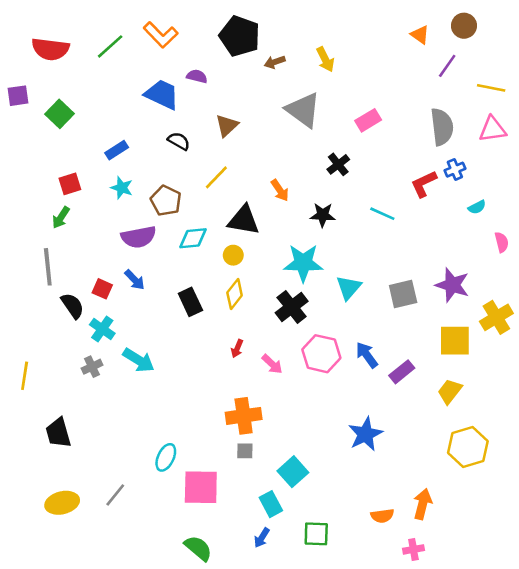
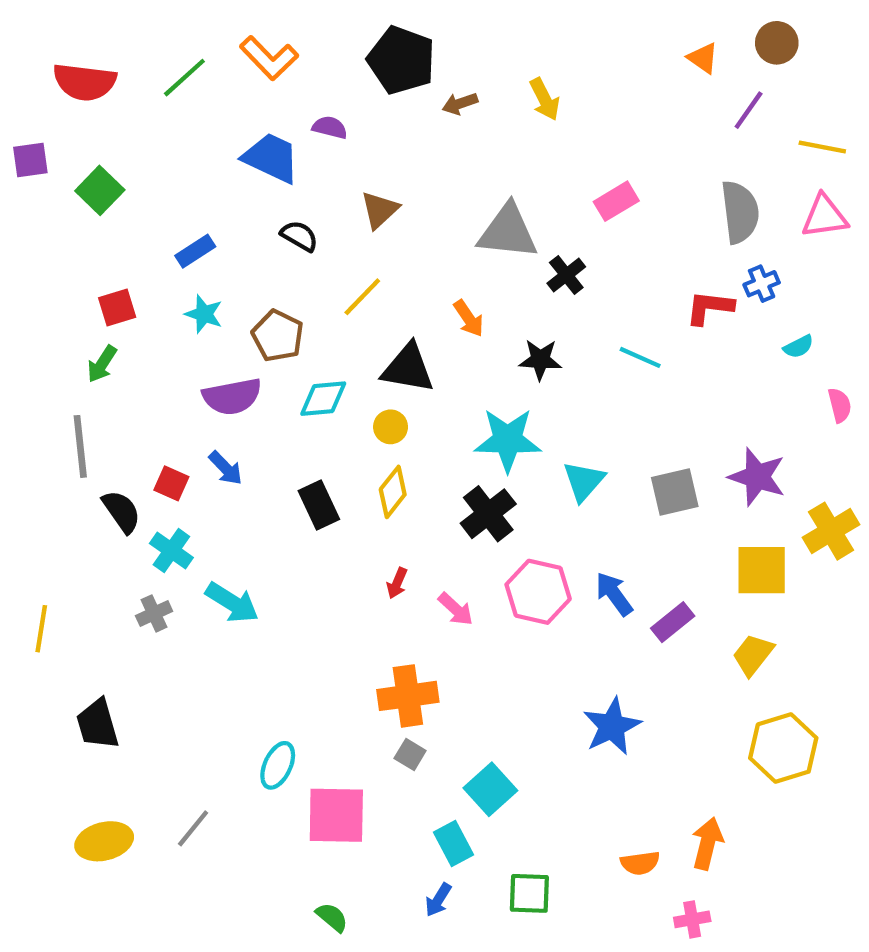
gray triangle: (303, 110) -> (508, 232), moved, turned -30
red L-shape: (424, 184) -> (710, 308), turned 32
gray square: (245, 451) -> (410, 755), turned 30
green semicircle: (198, 548) -> (332, 917), size x0.7

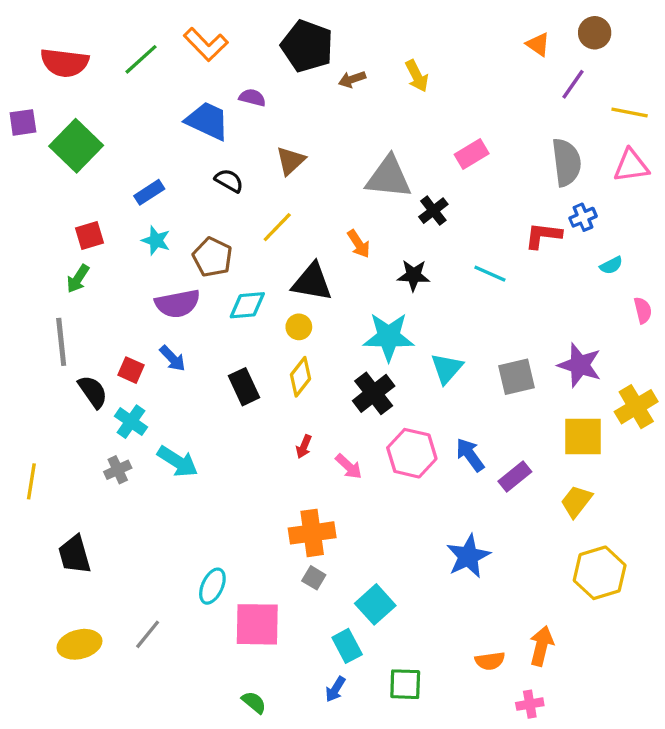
green square: (100, 190) -> (76, 146), size x1.4

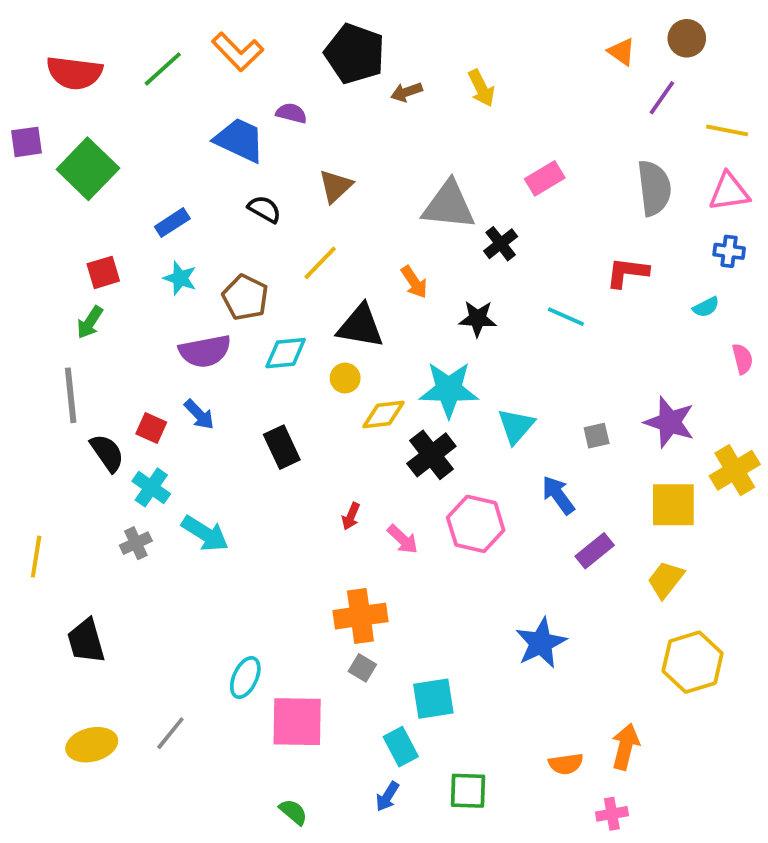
blue cross: (583, 217) -> (729, 251), moved, turned 30
yellow diamond: (300, 377) -> (384, 415), moved, turned 45
gray square: (517, 377) -> (597, 436), size x0.6
blue arrow: (470, 455) -> (558, 495), moved
cyan square: (375, 604) -> (433, 699), turned 33

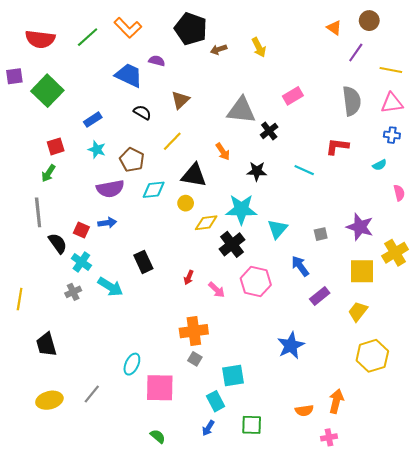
blue arrow: (199, 415) -> (107, 223), turned -54
black rectangle: (282, 447) -> (143, 262), moved

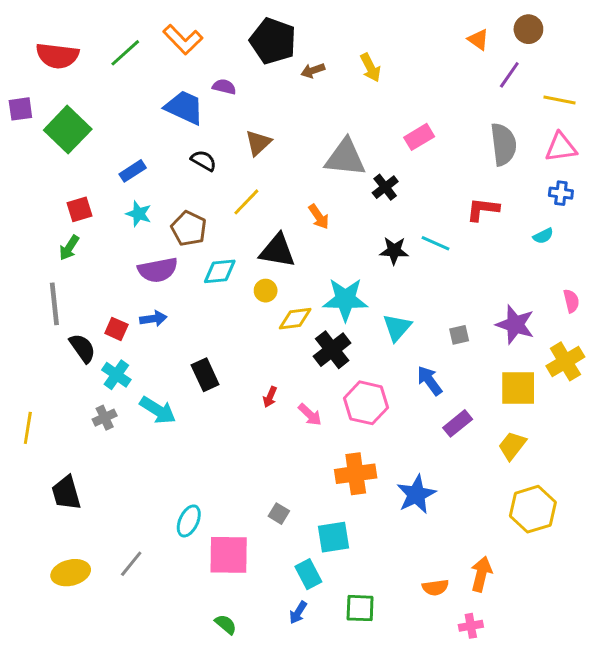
black star: (257, 171) -> (394, 251), moved
pink semicircle: (399, 193) -> (571, 301), moved
orange cross: (194, 331) -> (356, 474), moved

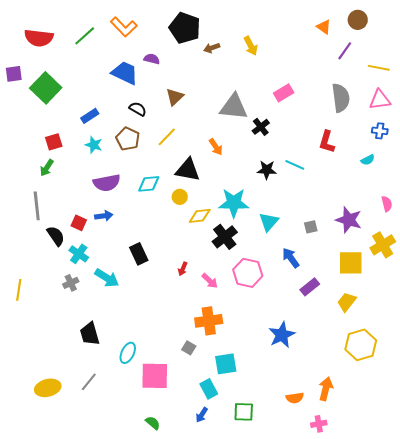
red L-shape: (483, 209) -> (327, 142), turned -80
brown pentagon: (189, 229) -> (128, 139), moved
orange cross: (356, 474) -> (209, 321), moved
black trapezoid: (66, 493) -> (90, 334), moved

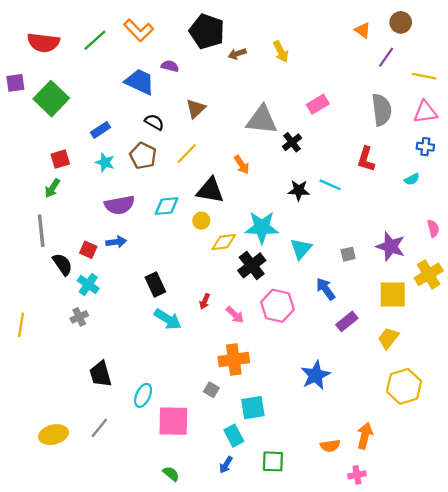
cyan arrow: (107, 278) -> (168, 319), moved

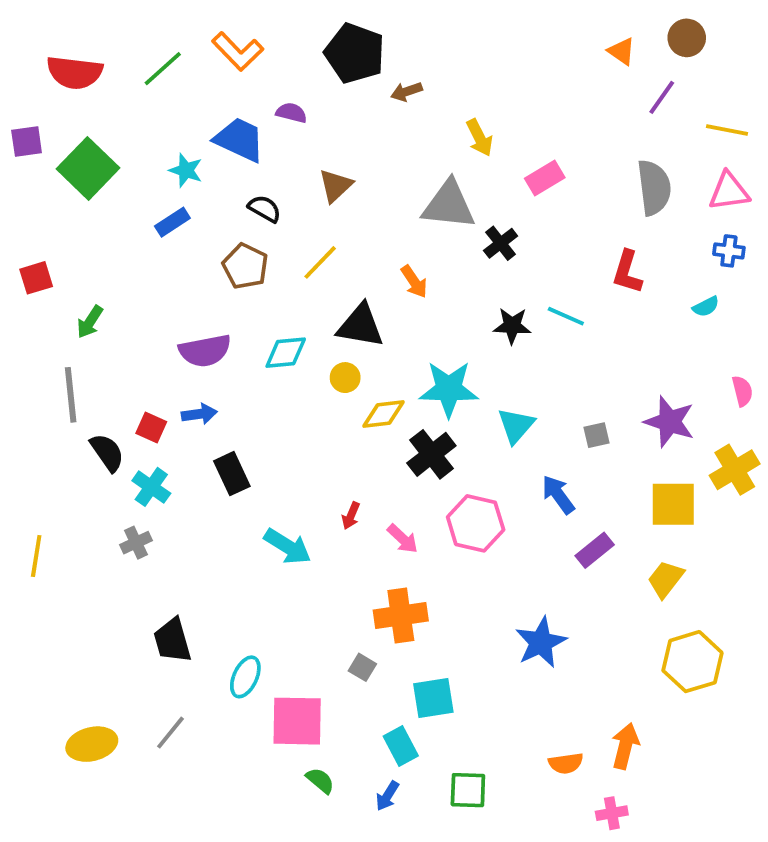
yellow arrow: (281, 52) -> (479, 138), moved
red square: (60, 159) -> (36, 278), moved
cyan star: (105, 162) -> (186, 170), moved
black rectangle: (155, 284) -> (232, 474), moved
green semicircle: (171, 474) -> (320, 781), moved

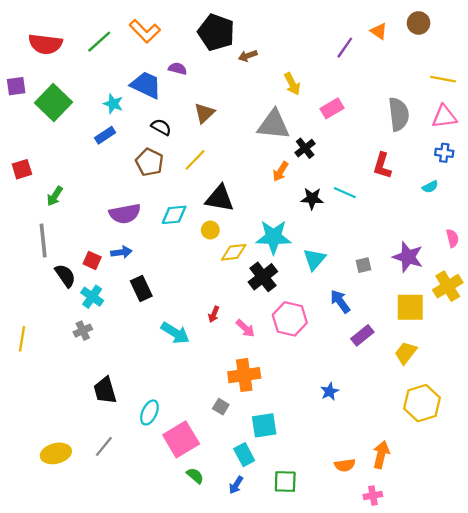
purple line: (662, 97) -> (345, 48), moved
orange arrow: (414, 282) -> (280, 172), moved, turned 66
blue star: (541, 642) -> (330, 391), size x0.6
pink square: (297, 721) -> (181, 439), turned -32

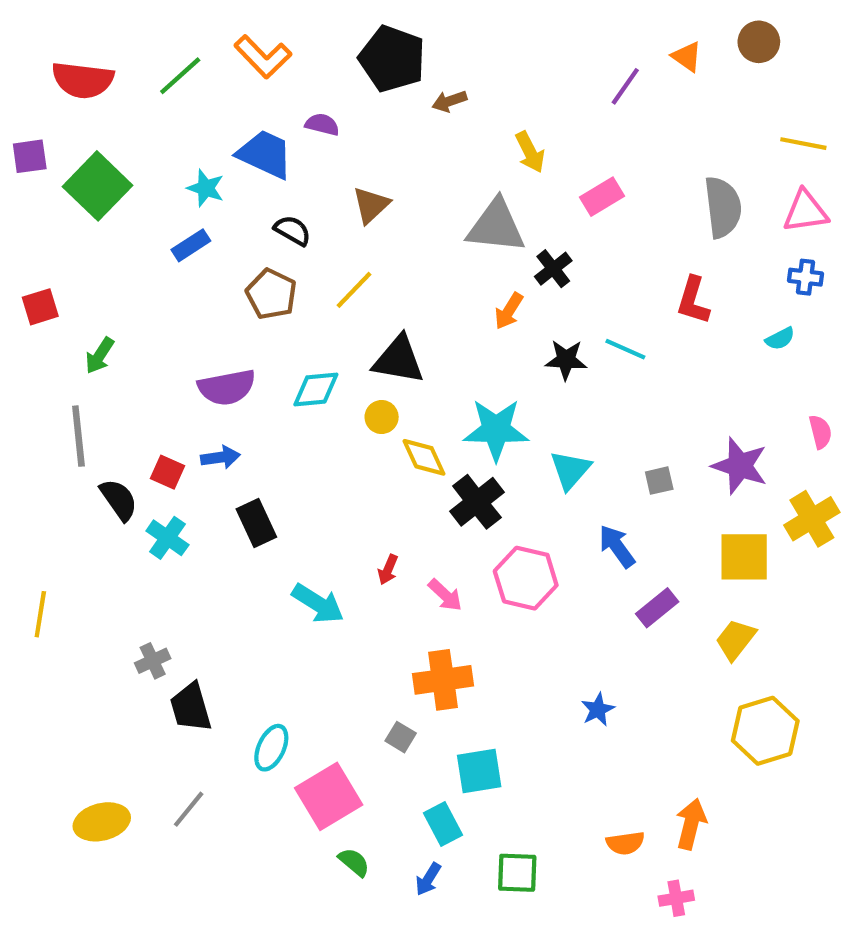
yellow diamond: (234, 252) -> (424, 457), turned 72
gray cross: (83, 331) -> (153, 661), moved

